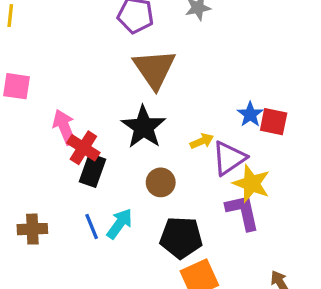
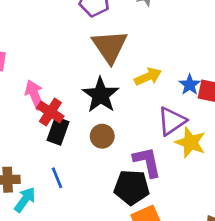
yellow arrow: (202, 141) -> (148, 77), moved, size x1.4
brown circle: (161, 182) -> (102, 136), moved
purple L-shape: (243, 212) -> (147, 162), moved
cyan arrow: (120, 224) -> (25, 200), moved

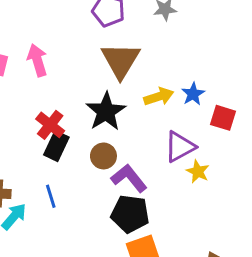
blue star: (190, 85) -> (193, 94), moved
pink arrow: (35, 95) -> (37, 60), moved
yellow star: (190, 142) -> (198, 171), size x0.7
purple L-shape: (147, 162) -> (129, 178), moved, turned -32

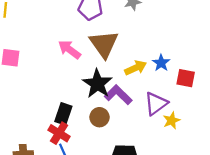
pink arrow: (37, 60) -> (69, 50), moved, turned -30
red cross: (50, 125) -> (59, 133), moved
yellow star: (198, 171) -> (171, 121), turned 30
purple L-shape: (129, 178) -> (118, 95), moved

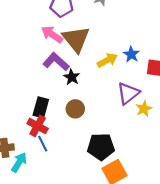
pink arrow: (69, 50) -> (52, 34), moved
black star: (97, 84) -> (72, 77), size x0.6
purple L-shape: (118, 95) -> (56, 62), moved

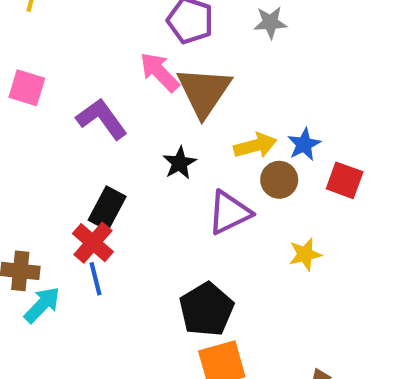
purple L-shape: (56, 62) -> (102, 119), moved
purple triangle: (128, 93) -> (229, 213), moved
brown circle: (75, 109) -> (279, 180), moved
black pentagon: (101, 147) -> (206, 309), turned 30

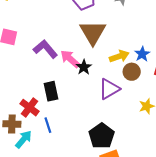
pink arrow: (159, 72) -> (70, 59), moved
black rectangle: (107, 208) -> (51, 91), turned -36
red cross: (93, 243) -> (29, 108), moved

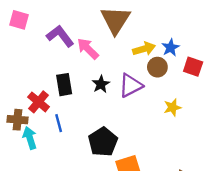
black star: (84, 67) -> (101, 84), moved
black pentagon: (102, 136) -> (103, 142), moved
cyan arrow: (23, 139) -> (30, 138), turned -60

